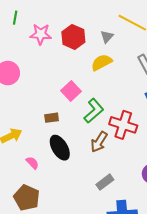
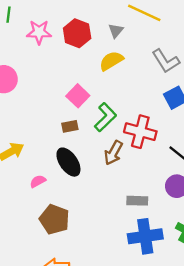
brown rectangle: (52, 118) -> (70, 126), moved
pink semicircle: (32, 163) -> (38, 181), turned -72
gray rectangle: (105, 182) -> (137, 201), moved, turned 42
brown pentagon: (27, 198) -> (54, 219), moved

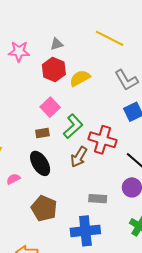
gray triangle: (116, 31) -> (57, 44), moved, turned 32
red hexagon: (77, 33) -> (54, 69), moved
brown pentagon: (54, 219) -> (44, 208), moved
blue cross: (145, 236) -> (85, 231), moved

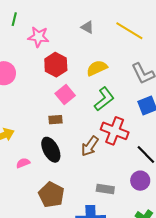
gray triangle: (57, 44) -> (87, 27), moved, turned 40
red hexagon: (54, 69) -> (56, 65), moved
green L-shape: (73, 126) -> (104, 99), moved

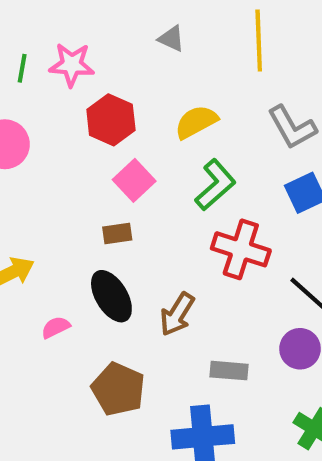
green line: (14, 19) -> (22, 68), moved
yellow line: (129, 31) -> (259, 41), turned 60
brown arrow: (90, 146) -> (177, 314), moved

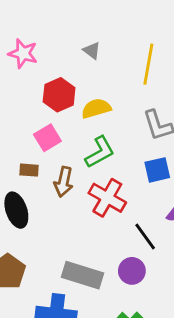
red hexagon: (111, 120) -> (59, 95), moved
brown arrow: (177, 314) -> (64, 182), moved, turned -32
gray rectangle: (229, 371) -> (83, 275), size x1.6

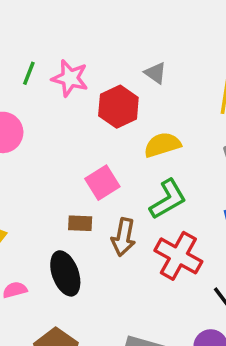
red hexagon: (59, 95) -> (118, 107), moved

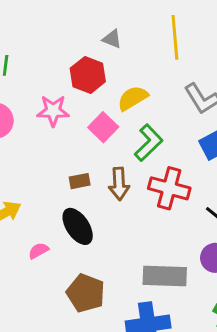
pink star: (70, 78) -> (53, 111), moved
pink square: (102, 183) -> (103, 127), moved

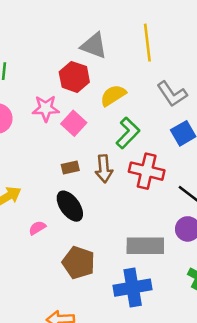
gray triangle: (112, 39) -> (94, 46), size x1.6
pink square: (103, 127) -> (74, 123), moved

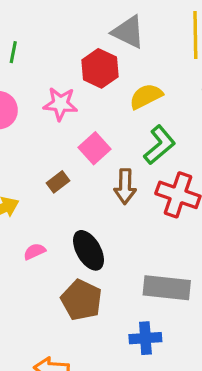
pink square: (74, 123) -> (94, 148), moved
brown rectangle: (70, 167) -> (58, 182), moved, turned -30
black ellipse: (70, 206) -> (89, 250), moved
blue cross: (133, 288) -> (145, 338), size x0.7

